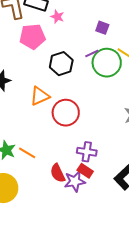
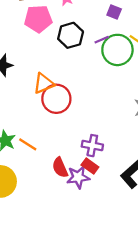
black hexagon: (61, 64) -> (71, 35), moved
red circle: (66, 113) -> (56, 99), moved

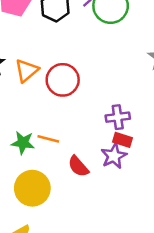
orange triangle: (44, 83) -> (27, 71), moved
red semicircle: (60, 167) -> (78, 166), moved

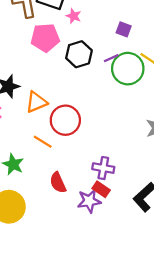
orange line: (48, 139) -> (43, 142), moved
red semicircle: (78, 166) -> (58, 183), moved

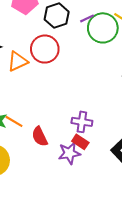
red circle: (65, 120) -> (45, 49), moved
orange line: (43, 142) -> (14, 121), moved

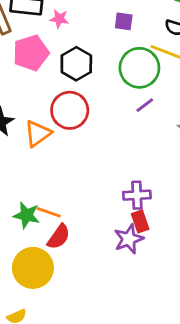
purple line: (87, 18) -> (145, 105), moved
red semicircle: (40, 137) -> (59, 237), moved, turned -108
red rectangle: (80, 142) -> (140, 221), turned 49

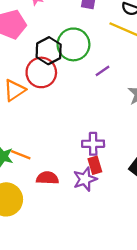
black hexagon: (76, 64) -> (49, 51), moved
green circle: (139, 68) -> (73, 44), moved
red semicircle: (59, 237) -> (47, 178), moved, turned -125

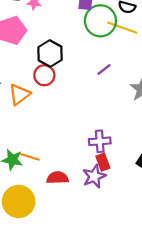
green circle: (73, 44) -> (100, 21), moved
red circle: (41, 72) -> (44, 75), size x0.7

